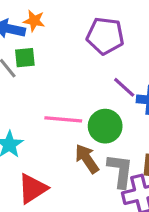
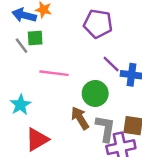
pink line: (63, 119) -> (54, 73), moved

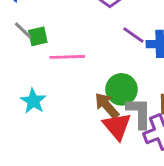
green square: (35, 38) -> (38, 36), moved
green circle: (95, 93) -> (122, 89), moved
red triangle: (37, 139) -> (117, 126), moved, turned -30

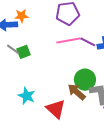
pink line: (67, 57) -> (68, 41), moved
red triangle: (117, 126) -> (56, 109), moved

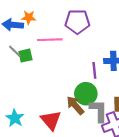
pink line: (68, 41) -> (50, 40), moved
purple line: (88, 42) -> (94, 70), moved, turned 49
cyan star: (27, 96) -> (15, 118), moved

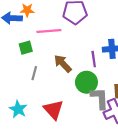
gray line: (15, 51) -> (34, 73), moved, turned 64
brown arrow: (75, 105) -> (63, 64), moved

